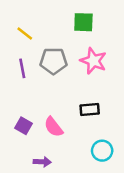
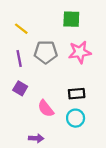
pink star: (93, 61) -> (80, 52), turned -30
purple square: (24, 126) -> (20, 88), moved
cyan circle: (102, 151) -> (76, 118), moved

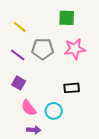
purple line: (19, 59) -> (18, 55), turned -42
pink semicircle: (46, 108) -> (29, 108), moved
cyan circle: (76, 118) -> (54, 111), moved

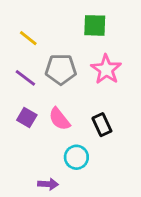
pink star: (75, 49) -> (106, 69), turned -30
black rectangle: (72, 88) -> (102, 125), turned 70
pink semicircle: (29, 108) -> (59, 119), moved

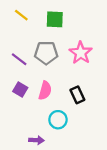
green square: (95, 25) -> (55, 19), moved
yellow line: (28, 38) -> (21, 15), moved
pink semicircle: (59, 119) -> (45, 91), turned -126

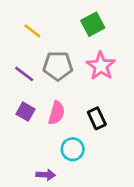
yellow line: (21, 15) -> (32, 31), moved
green square: (55, 19) -> (93, 24), moved, turned -30

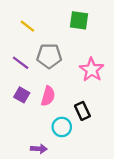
green square: (93, 24) -> (79, 20), turned 36
pink star: (101, 66) -> (92, 70), moved
black rectangle: (97, 118) -> (82, 111), moved

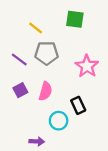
yellow line: (27, 26) -> (36, 28), moved
purple square: (22, 95) -> (20, 90), turned 32

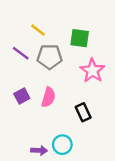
green square: (75, 19) -> (80, 38), moved
purple line: (19, 60) -> (21, 53), moved
cyan circle: (59, 121) -> (62, 145), moved

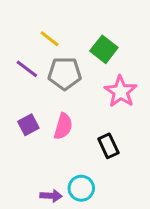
green square: (80, 38) -> (104, 49), turned 30

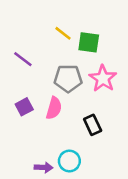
yellow line: (50, 39) -> (63, 33), moved
green square: (104, 49) -> (89, 42), turned -30
gray pentagon: (65, 73) -> (68, 78), moved

